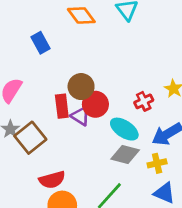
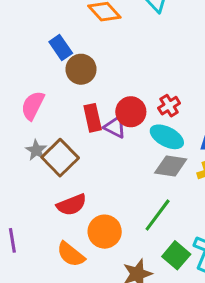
brown circle: (81, 87) -> (81, 69), moved
red cross: (144, 101) -> (169, 106), moved
red semicircle: (52, 180) -> (72, 205), moved

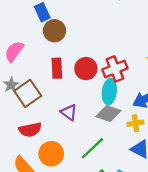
red cross: (169, 106) -> (115, 69), size x1.5
purple triangle: (115, 127) -> (69, 112), moved
cyan ellipse: (167, 137) -> (109, 92), turned 60

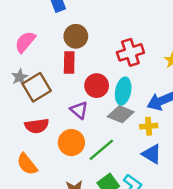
brown circle: (54, 31) -> (76, 36), moved
red circle: (86, 69) -> (97, 86), moved
red cross: (115, 69) -> (130, 52), moved
orange circle: (51, 154) -> (71, 143), moved

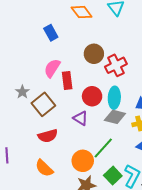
brown circle: (76, 36) -> (94, 54), moved
pink semicircle: (25, 42) -> (52, 68), moved
gray star: (20, 77) -> (22, 92), moved
orange circle: (71, 143) -> (83, 161), moved

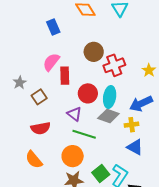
brown square: (43, 104) -> (39, 97), size x0.7
green line: (103, 148) -> (84, 134), moved, turned 60

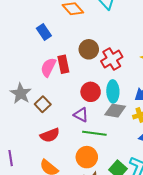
red rectangle: (65, 76) -> (63, 64), moved
gray star: (20, 83) -> (21, 93), size x1.5

